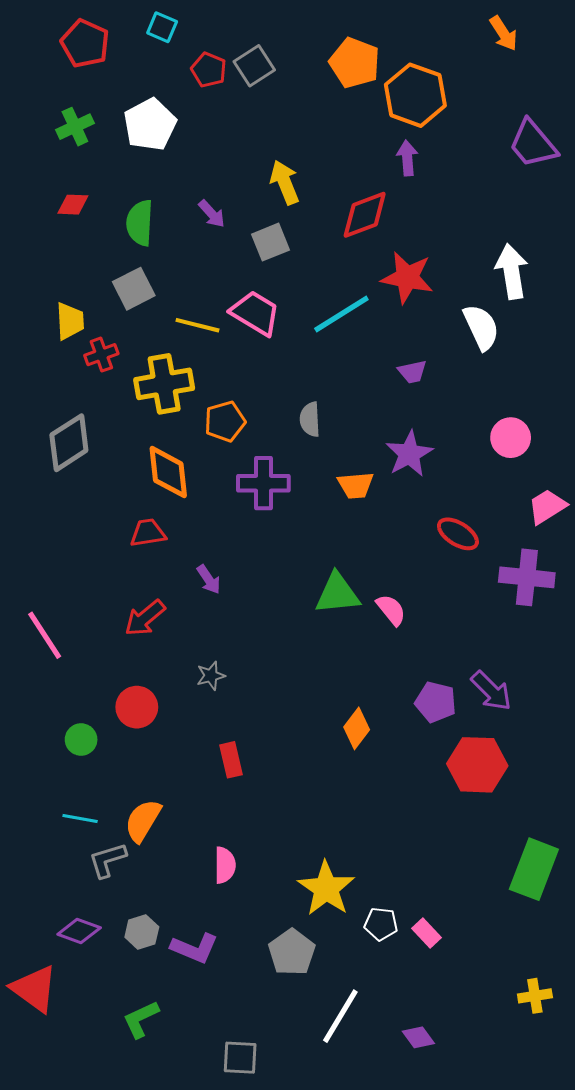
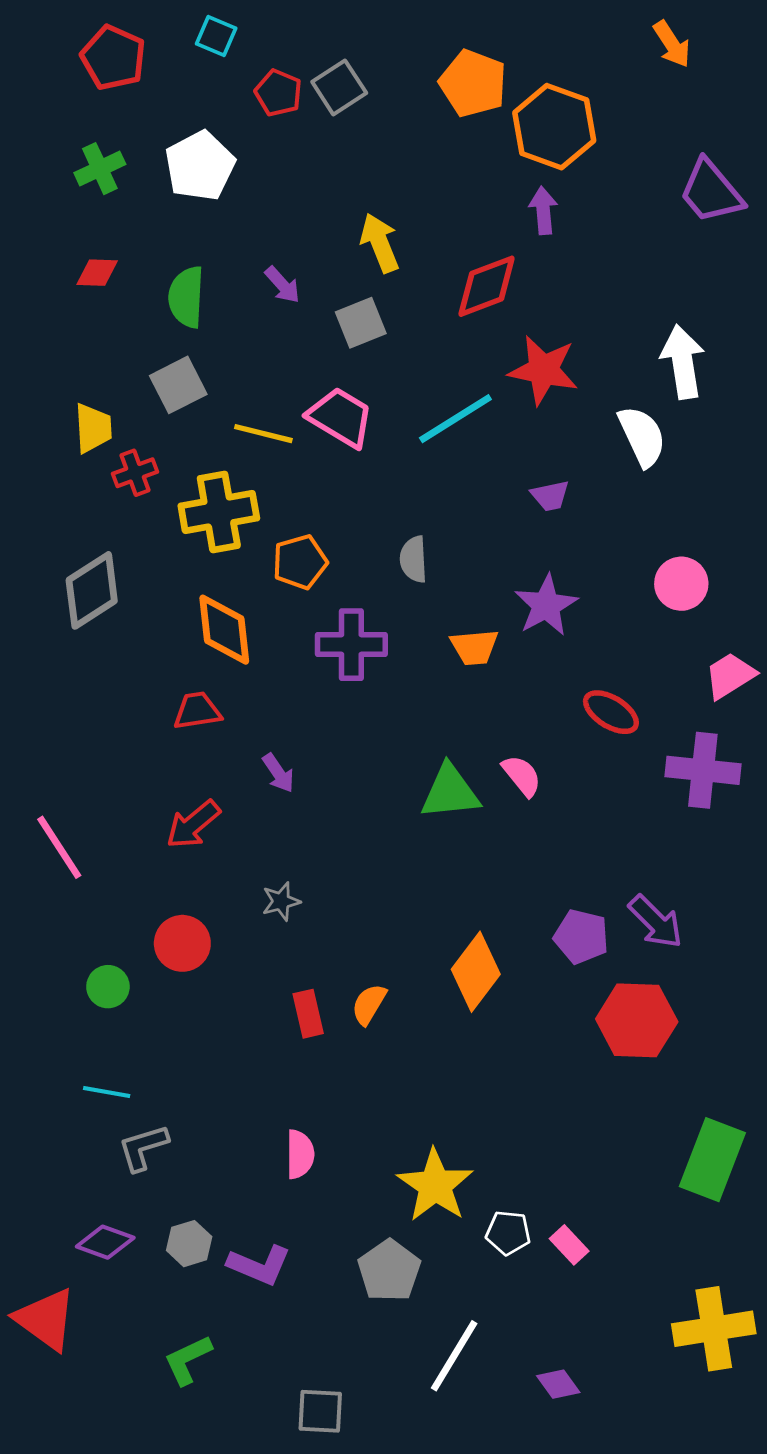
pink semicircle: (391, 610) -> (522, 776), moved
orange diamond: (357, 728) -> (476, 972), size x1.4
orange semicircle: (143, 821) -> (369, 1004), moved, size x0.7
yellow cross: (535, 996) -> (714, 1329), size x1.8

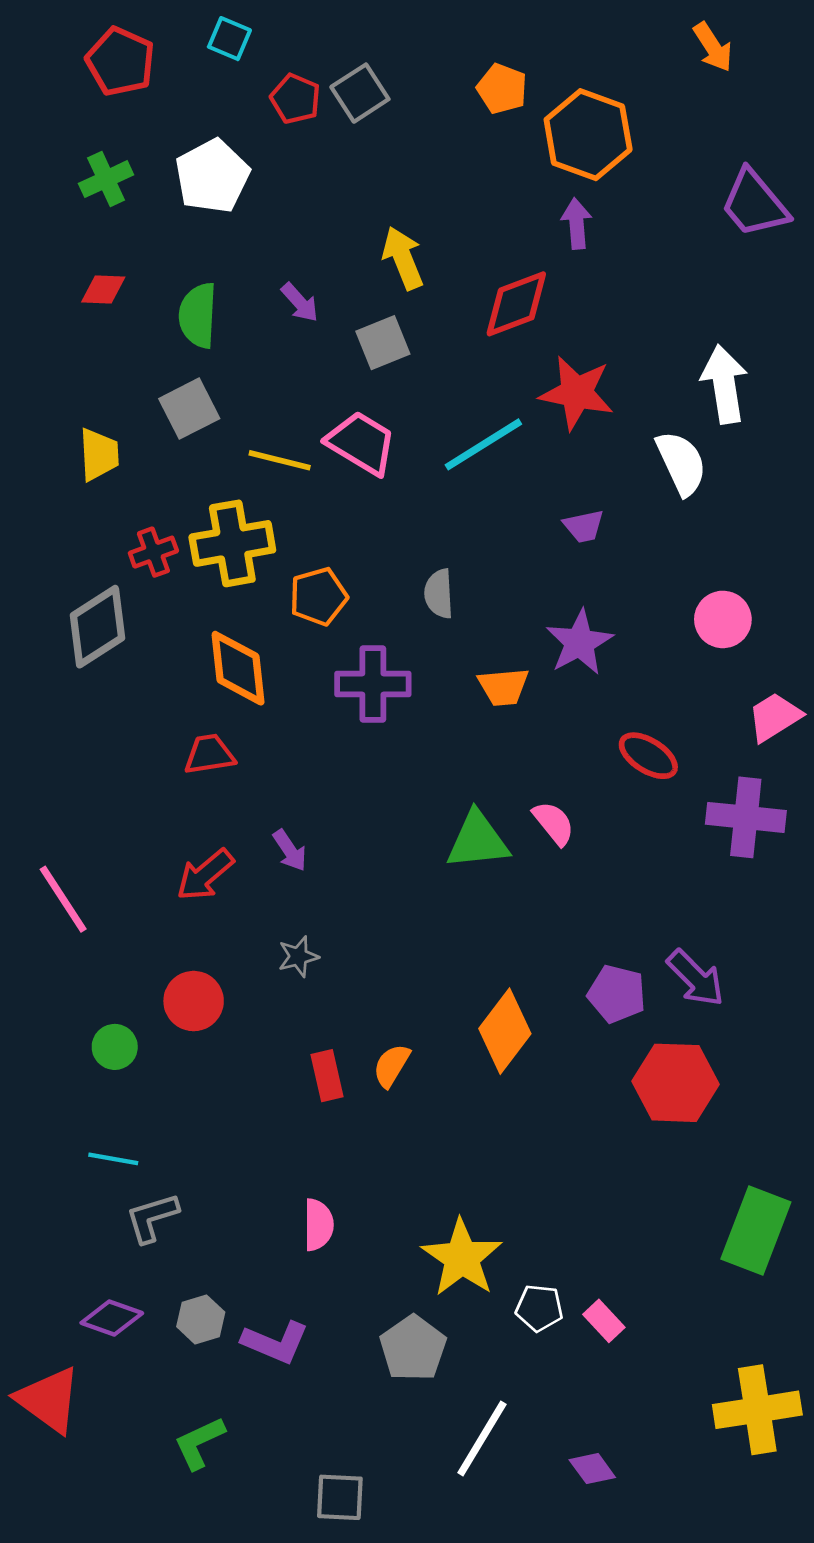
orange pentagon: (473, 83) -> (502, 89), size x0.7
red cross: (135, 473) -> (153, 552), moved
purple arrow: (278, 773) -> (290, 850), moved

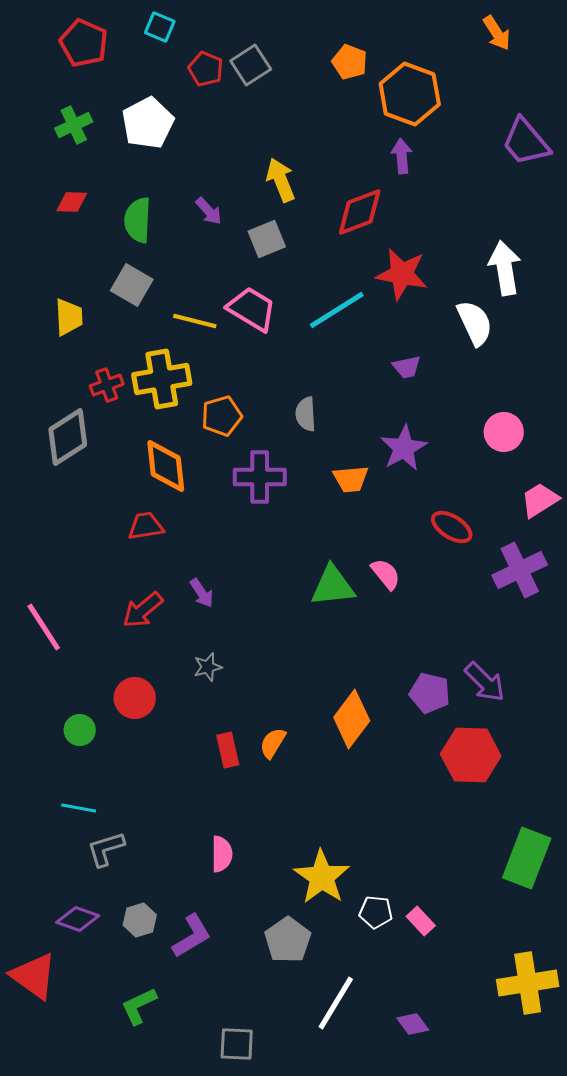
gray square: (189, 409) -> (132, 285), turned -33
purple cross: (746, 817) -> (520, 570), turned -32
purple L-shape: (275, 1342) -> (192, 936), turned -54

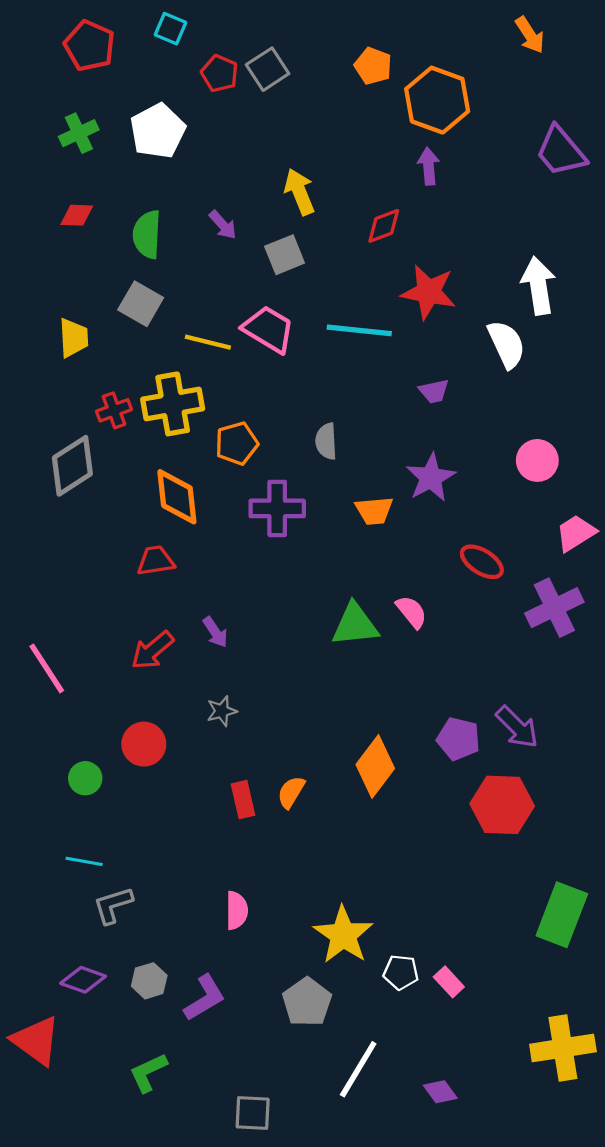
red diamond: (360, 212) -> (384, 226), size x0.7
cyan line: (337, 310) -> (359, 330), turned 38

